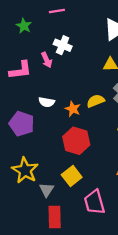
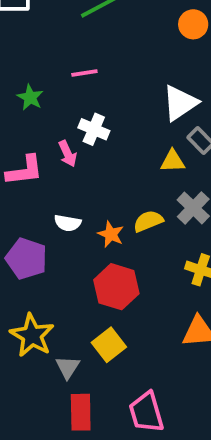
pink trapezoid: (94, 202) -> (146, 412), moved

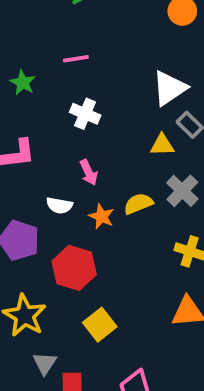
pink arrow: (68, 154) -> (89, 172), moved
red hexagon: (116, 287) -> (74, 268), moved
gray triangle: (68, 367) -> (45, 363), moved

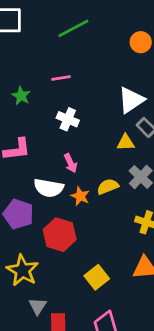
white semicircle: (59, 205) -> (49, 188), size x1.5
yellow square: (100, 325) -> (97, 277), moved

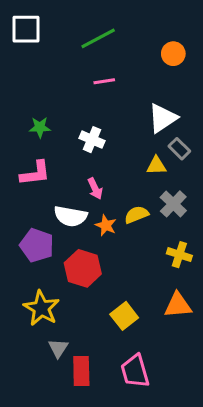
pink line: (61, 78) -> (104, 81), moved
green star: (21, 96) -> (40, 127), moved, turned -30

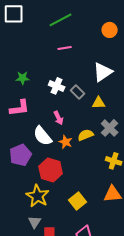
gray rectangle: (179, 149) -> (78, 92), moved
white semicircle: (71, 216) -> (43, 136), turned 40
purple pentagon: (37, 245) -> (21, 155), turned 30
yellow star: (41, 308) -> (38, 196), moved

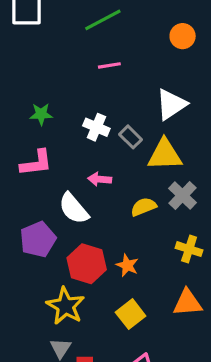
yellow triangle: (99, 103) -> (165, 155), size x1.6
pink arrow: (59, 118) -> (100, 179), turned 120
orange star: (66, 142) -> (127, 265), moved

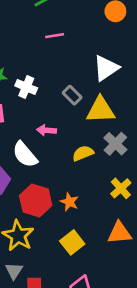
white cross: (96, 127) -> (26, 87), moved
yellow cross: (189, 249) -> (121, 188), turned 30

